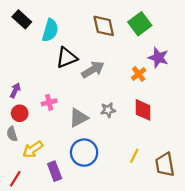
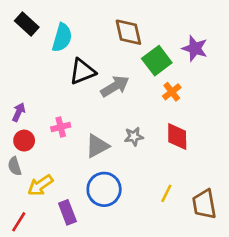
green square: (140, 24) -> (157, 61), moved
purple star: (158, 58) -> (195, 48), moved

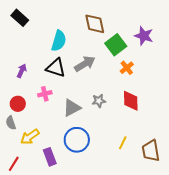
cyan semicircle: (62, 38) -> (59, 41), moved
black triangle: (82, 71) -> (56, 68), moved, turned 40
purple arrow: (19, 112) -> (22, 71), moved

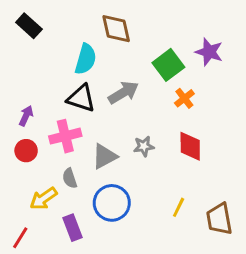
brown diamond: (95, 24) -> (116, 29), moved
purple arrow: (22, 71) -> (26, 116), moved
pink cross: (45, 94) -> (65, 136), size x1.5
gray semicircle: (11, 123) -> (70, 178), moved

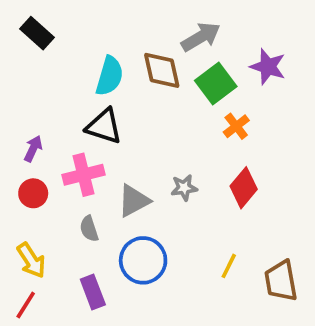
brown diamond: (116, 29) -> (162, 70), moved
gray arrow: (123, 93) -> (201, 37), moved
red diamond: (190, 146) -> (244, 188), turned 40
yellow arrow: (43, 199) -> (31, 260), moved, turned -88

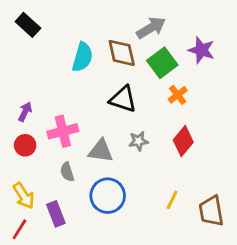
black triangle: (104, 126) -> (123, 99), moved
gray triangle: (134, 201) -> (101, 151), turned 36
purple rectangle: (93, 292) -> (56, 214), moved

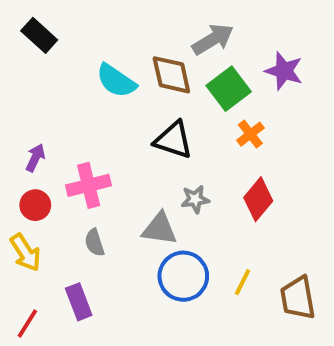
cyan semicircle: (82, 57) -> (116, 81), turned 108
gray triangle: (101, 151) -> (160, 229), moved
yellow arrow: (24, 196) -> (25, 252), moved
blue circle: (108, 196) -> (183, 276), moved

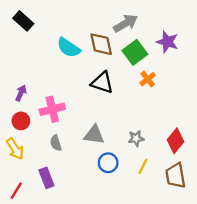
gray star: (195, 199) -> (136, 138), moved
red diamond: (258, 199) -> (176, 141), moved
blue circle: (183, 276) -> (108, 163), size x0.7

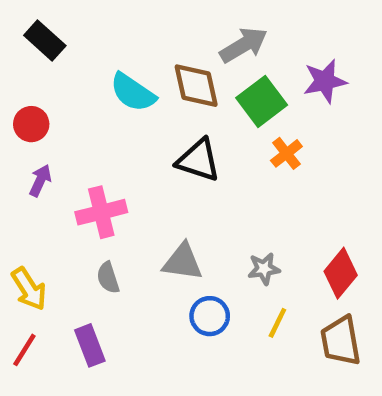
purple star: (167, 42) -> (325, 81), turned -30
red circle: (21, 121) -> (31, 124), moved
red line: (16, 191) -> (24, 350), moved

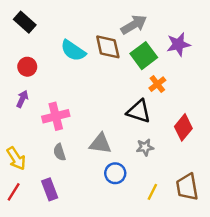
red circle: (31, 124) -> (27, 67), moved
black triangle: (198, 160) -> (139, 111), moved
red diamond: (341, 273) -> (183, 127), moved
yellow line: (277, 323) -> (152, 192), moved

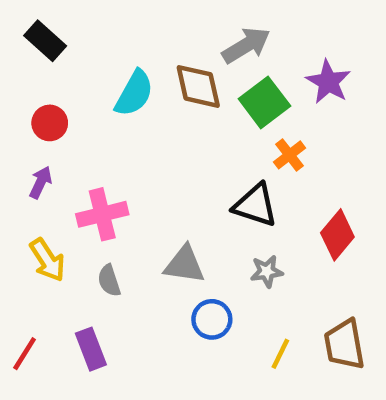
purple star: (178, 44) -> (328, 82), turned -30
cyan semicircle: (73, 51) -> (134, 93), turned -95
yellow arrow: (16, 158) -> (47, 260), moved

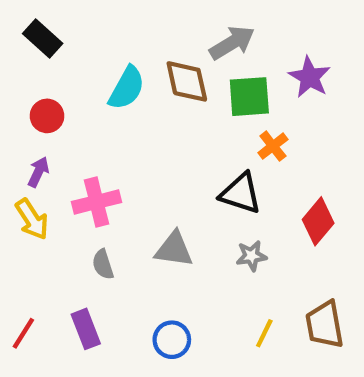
green square: (264, 102) -> (249, 97), turned 33
yellow arrow: (47, 260) -> (32, 219), moved
blue circle: (212, 319) -> (172, 340), moved

